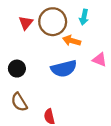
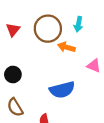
red triangle: (26, 23) -> (13, 30), moved
blue semicircle: (64, 69) -> (62, 90), moved

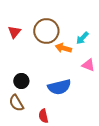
cyan arrow: (78, 24) -> (82, 38), moved, turned 32
black circle: (13, 74) -> (21, 81), moved

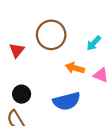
red triangle: (14, 32) -> (17, 50), moved
orange arrow: (63, 48) -> (75, 68), moved

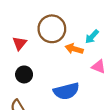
orange arrow: (75, 68) -> (74, 49), moved
black circle: (22, 94) -> (24, 74), moved

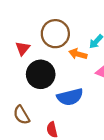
black circle: (24, 74) -> (41, 74), moved, size x1.6

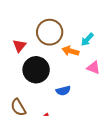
blue semicircle: (70, 97) -> (63, 91), size x0.6

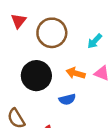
red triangle: (19, 46) -> (19, 21), moved
orange arrow: (71, 51) -> (76, 73), moved

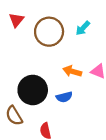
cyan arrow: (95, 41) -> (83, 28), moved
black circle: (36, 76) -> (33, 90), moved

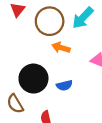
cyan arrow: (83, 28) -> (83, 18), size x1.5
orange arrow: (72, 71) -> (61, 48), moved

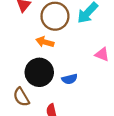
orange arrow: (61, 48) -> (45, 42), moved

